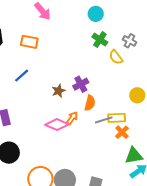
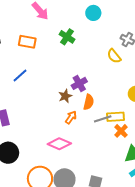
green cross: (100, 40) -> (67, 37), moved
brown star: (59, 91) -> (65, 96), moved
pink diamond: (57, 125) -> (59, 144), moved

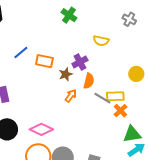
orange rectangle: (27, 42) -> (44, 61), moved
yellow semicircle: (114, 56) -> (101, 41), moved, turned -42
gray line: (103, 119) -> (102, 98), turned 48
pink diamond: (59, 144) -> (41, 129), moved

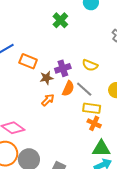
yellow semicircle: (101, 41) -> (90, 65), moved
gray line: (102, 98) -> (84, 89), moved
orange cross: (120, 111) -> (94, 123), turned -32

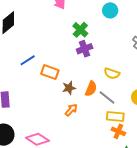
purple cross: (63, 68) -> (85, 49), moved
orange semicircle: (68, 89) -> (91, 89), moved

